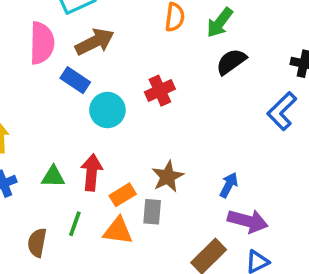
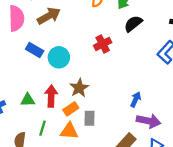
blue rectangle: (75, 80) -> (35, 50), moved
red cross: (160, 91) -> (103, 44), moved
brown star: (168, 177) -> (79, 88), moved

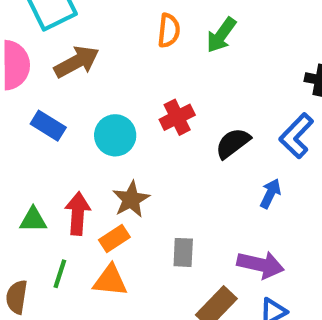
black semicircle: (133, 24) -> (233, 143), moved
cyan circle: (59, 57) -> (115, 135), moved
blue arrow: (136, 99) -> (270, 193), moved
gray rectangle: (90, 118) -> (183, 252), moved

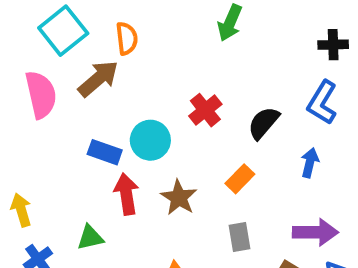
orange semicircle: (169, 30) -> (127, 38), moved
blue rectangle: (48, 126) -> (105, 152), moved
red arrow: (78, 214) -> (126, 194), moved
orange rectangle: (114, 239) -> (240, 179), moved

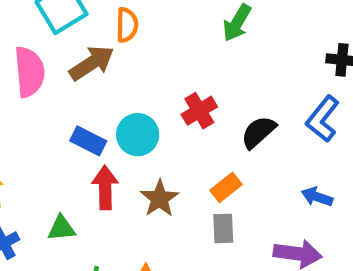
blue arrow: (310, 163) -> (317, 197), moved, turned -92
gray rectangle: (239, 237) -> (223, 228), moved

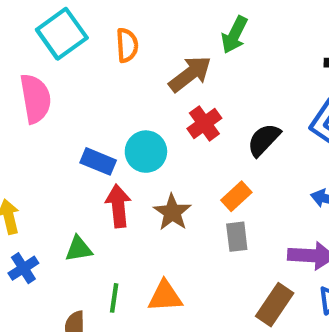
brown arrow: (92, 63) -> (190, 74), moved

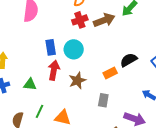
red cross: (204, 123) -> (80, 20), moved
blue rectangle: (98, 161) -> (51, 47), turned 42
orange rectangle: (236, 196) -> (110, 73), moved

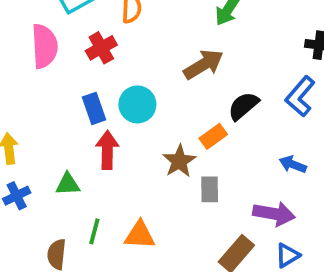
red cross: (80, 20) -> (101, 48), moved
brown arrow: (104, 20) -> (204, 64), moved
brown star: (77, 80) -> (179, 161), moved

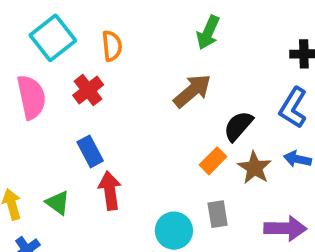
cyan circle: (137, 104) -> (174, 231), moved
brown star: (179, 161) -> (255, 168), moved
blue arrow: (293, 164) -> (297, 159), moved
green triangle: (68, 184) -> (58, 203), moved, turned 48

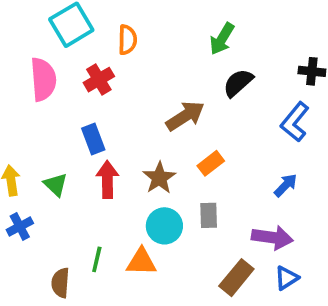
brown arrow: (192, 91) -> (185, 116), moved
black semicircle: (238, 126) -> (238, 83), moved
blue arrow: (297, 159) -> (286, 185), moved, turned 115
brown star: (255, 168) -> (159, 178), moved

